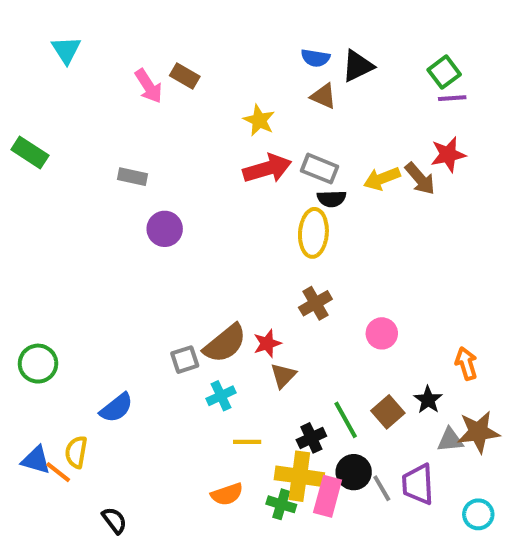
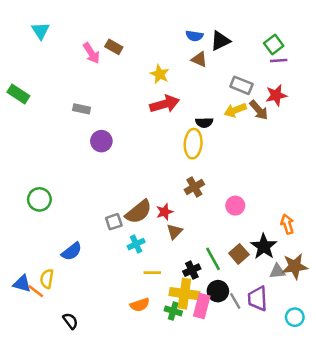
gray rectangle: (319, 169) -> (241, 85), moved
green circle: (38, 364) -> (39, 199), moved
black star: (428, 400) -> (264, 246), size x1.5

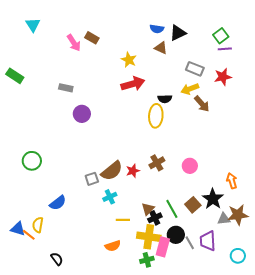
brown arrow: (259, 110) -> (202, 104), moved
brown cross: (194, 187) -> (157, 163), moved
brown triangle: (175, 232) -> (148, 209), moved
green cross: (173, 311) -> (147, 260), moved, turned -32

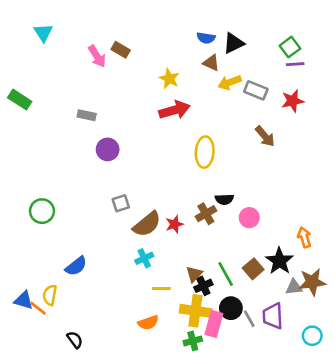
yellow arrow: (190, 89) -> (230, 83), moved
black semicircle: (165, 99) -> (224, 199), moved
gray square: (92, 179) -> (121, 203), moved

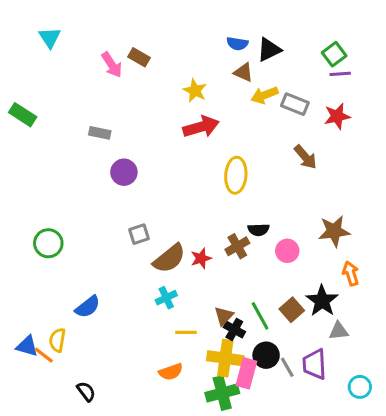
brown star: (312, 282) -> (334, 231), moved
black cross: (203, 286) -> (234, 329), turned -36
green cross: (193, 341) -> (222, 393), size x1.5

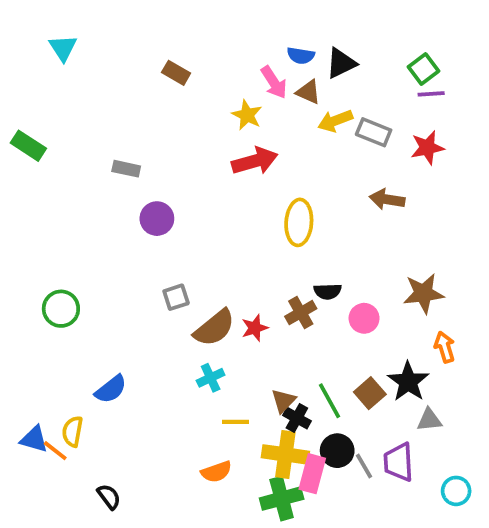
pink arrow: (112, 65) -> (274, 82), moved
brown arrow: (305, 157) -> (387, 199), turned 140

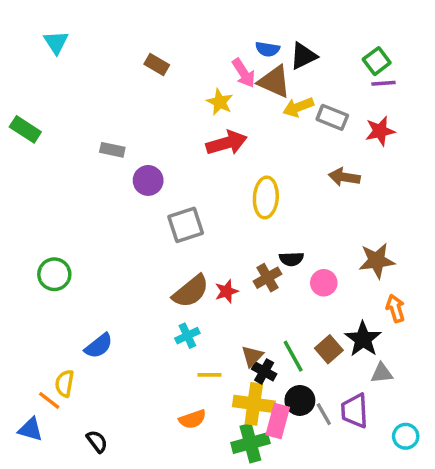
brown triangle: (308, 92) -> (274, 82), size x1.5
purple circle: (157, 219) -> (148, 180), moved
gray square: (176, 297) -> (186, 225), moved, size x1.5
blue triangle: (34, 439) -> (30, 429), moved

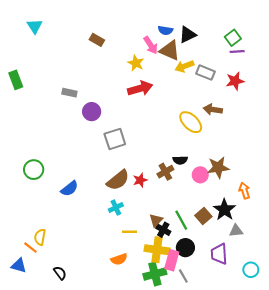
green rectangle: (25, 129) -> (16, 80), turned 36
yellow ellipse: (266, 198) -> (191, 122), moved, turned -50
brown star: (377, 261) -> (218, 167), moved
blue semicircle: (99, 346) -> (69, 189), moved
gray line: (324, 414) -> (183, 276), moved

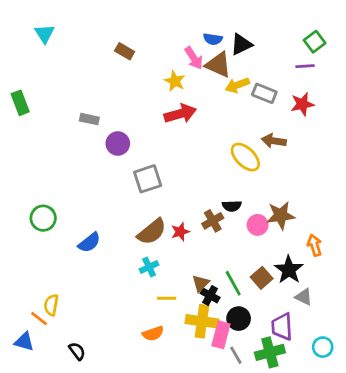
green square: (233, 38) -> (315, 42), moved
gray triangle: (236, 231) -> (304, 297), turned 32
green cross: (155, 274) -> (270, 352), moved

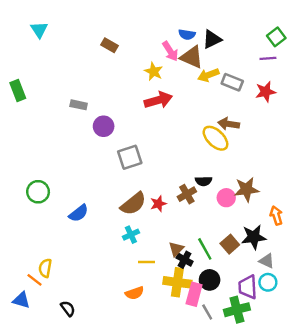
brown arrow: (274, 141) -> (229, 124), moved
black star: (289, 270) -> (254, 237), turned 30
cyan circle: (323, 347) -> (268, 282), moved

